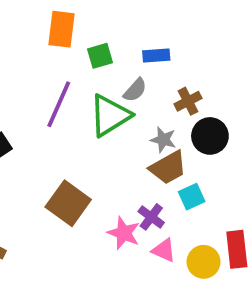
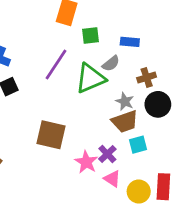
brown square: (68, 203) -> (51, 135), turned -32

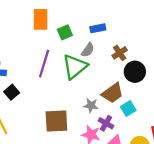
gray star: (125, 101) -> (91, 105), moved

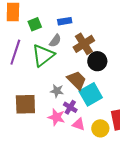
brown cross: (120, 53) -> (84, 44), size x1.5
brown trapezoid: (112, 93) -> (77, 80), turned -100
cyan square: (128, 109) -> (91, 94), size x1.6

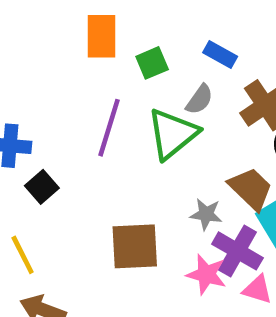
blue rectangle: (65, 21) -> (220, 54), turned 40
purple cross: (70, 107) -> (237, 251), size x1.5

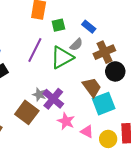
gray star: (206, 214) -> (39, 94), moved
brown square: (135, 246) -> (27, 112), moved, turned 30
purple cross: (237, 251) -> (53, 99), moved

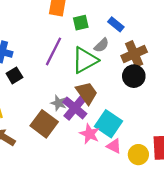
black circle: (115, 71) -> (134, 76), moved
brown trapezoid: (92, 87) -> (87, 93), moved
cyan square: (104, 104) -> (108, 124), moved, turned -35

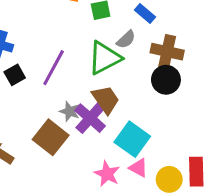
purple line: (53, 51) -> (54, 68), moved
brown cross: (134, 54) -> (167, 52), turned 35
pink star: (90, 134) -> (107, 174), moved

